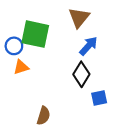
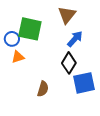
blue square: (99, 98) -> (84, 83), size x1.6
brown semicircle: (44, 116) -> (43, 89), moved

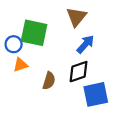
black diamond: (69, 63) -> (79, 72), turned 40
brown semicircle: (43, 89) -> (49, 81), moved

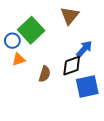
green square: (34, 33) -> (31, 30), turned 35
blue arrow: (85, 44) -> (84, 49), moved

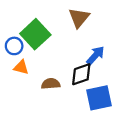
orange triangle: (19, 59) -> (21, 67), turned 32
brown semicircle: (45, 74) -> (51, 84), turned -112

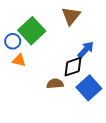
brown semicircle: (51, 84) -> (55, 84), moved
blue square: (99, 98) -> (89, 88), turned -30

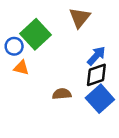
black diamond: (73, 67) -> (96, 75), moved

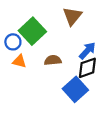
brown semicircle: (62, 94) -> (53, 60), moved
blue square: (100, 99) -> (75, 89), moved

